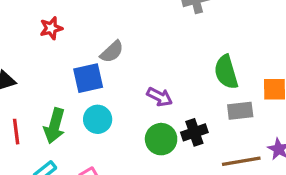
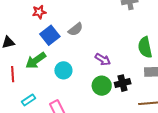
blue square: (88, 78) -> (50, 35), moved, turned -30
green arrow: (54, 126) -> (36, 60), moved, turned 35

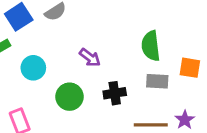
green circle: (102, 86) -> (69, 97), moved

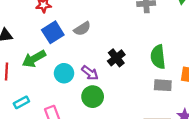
purple arrow: (90, 58) -> (90, 73), moved
black cross: (115, 93) -> (116, 58), moved, turned -30

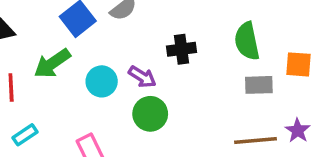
black cross: (116, 58) -> (181, 49), turned 36
cyan rectangle: (21, 102) -> (25, 135), moved

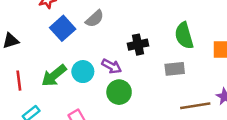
green arrow: (52, 63) -> (54, 76), moved
gray rectangle: (259, 85) -> (175, 69), moved

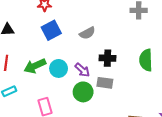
gray semicircle: (95, 19) -> (87, 33), moved
gray rectangle: (175, 69) -> (105, 83), moved

